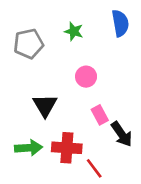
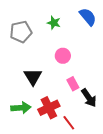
blue semicircle: (120, 23) -> (88, 17), turned -30
red cross: (67, 148) -> (49, 108), turned -30

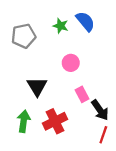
blue semicircle: (88, 17) -> (85, 21), moved
green arrow: (21, 108) -> (24, 121), turned -78
red line: (69, 123) -> (103, 135), moved, turned 56

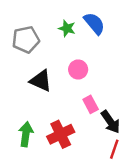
black triangle: (37, 86) -> (41, 81), moved, turned -35

